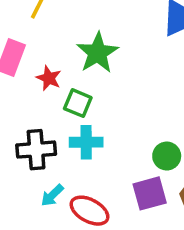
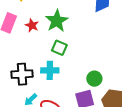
red star: (49, 78) -> (32, 25), moved
green square: (78, 103) -> (59, 48), moved

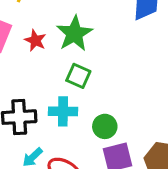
green circle: (94, 79) -> (105, 126), moved

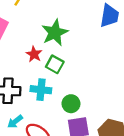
red star: (35, 40) -> (34, 54), moved

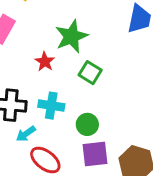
green square: (55, 64) -> (90, 73), moved
cyan arrow: (15, 122) -> (26, 134), moved

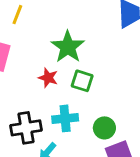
green square: (90, 73) -> (82, 81), moved

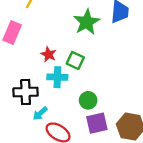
green star: (68, 47) -> (87, 22), moved
cyan cross: (65, 118) -> (57, 77), moved

